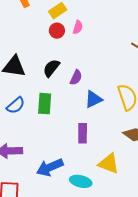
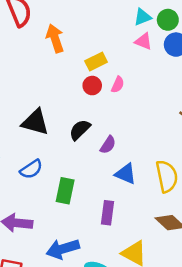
blue triangle: (93, 99) -> (126, 174), turned 42
green rectangle: (45, 104) -> (65, 191), moved

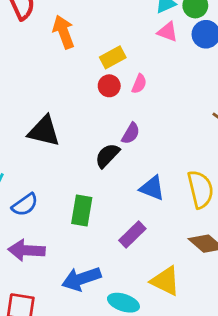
black semicircle: (80, 130) -> (107, 156), moved
purple semicircle: (108, 145) -> (131, 133), moved
blue semicircle: (31, 169) -> (25, 205), moved
purple rectangle: (107, 213) -> (132, 235), turned 40

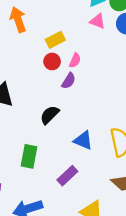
purple semicircle: (131, 133) -> (69, 81), moved

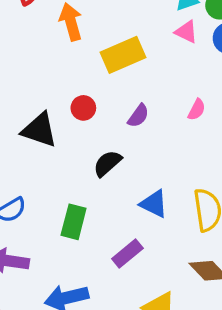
yellow rectangle: (55, 40) -> (123, 55), size x1.5
pink semicircle: (75, 60) -> (197, 110), moved
red circle: (52, 62) -> (83, 108), moved

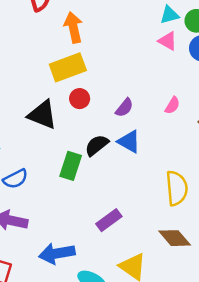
yellow rectangle: (123, 55) -> (68, 67), moved
blue triangle: (154, 204) -> (129, 142), moved
green rectangle: (74, 222) -> (71, 166), moved

